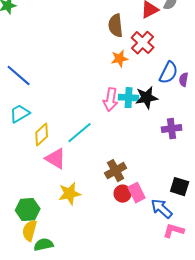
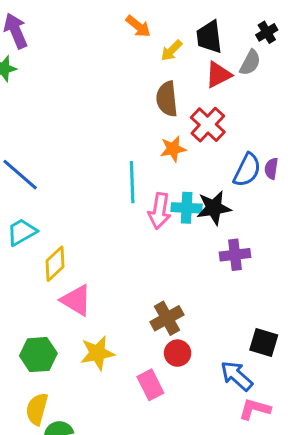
purple semicircle: (184, 80) -> (271, 169), moved
purple cross: (172, 129) -> (235, 255), moved
cyan line: (80, 133) -> (132, 182), moved, turned -52
pink rectangle: (137, 193) -> (150, 385), moved
green hexagon: (28, 210) -> (38, 355), moved

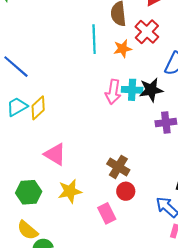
cyan line: (132, 182) -> (94, 39), moved
yellow diamond: (55, 264) -> (38, 108), moved
brown cross: (167, 318) -> (118, 167), turned -30
yellow semicircle: (37, 409) -> (28, 230), turned -65

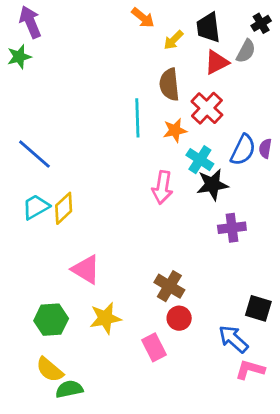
cyan cross: (132, 90) -> (200, 160), moved, turned 30

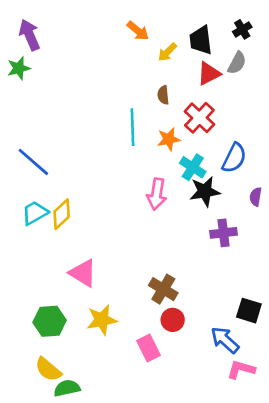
black cross: (261, 23) -> (242, 29), moved
brown semicircle: (169, 84) -> (163, 95), size x0.6
purple semicircle: (265, 148) -> (256, 197), moved

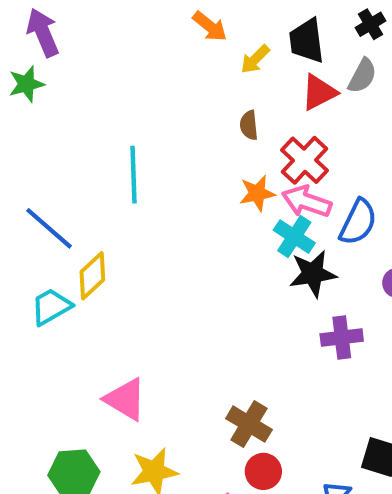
cyan line: (133, 127) -> (134, 175), moved
pink arrow: (157, 194) -> (307, 202), moved, turned 100
yellow diamond: (62, 214) -> (92, 276), moved

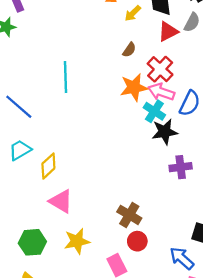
brown semicircle: (249, 125) -> (129, 50), turned -140
orange star: (257, 193) -> (134, 87), size x1.4
yellow diamond: (92, 276) -> (48, 166), moved

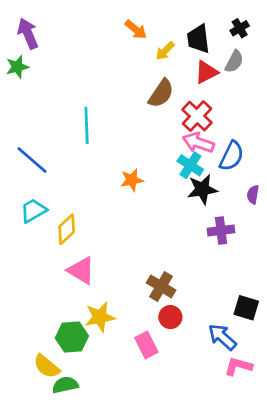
brown semicircle: (129, 50) -> (161, 93), size x1.6
orange star: (134, 87) -> (132, 180), moved, size x0.7
green hexagon: (32, 242) -> (72, 337), moved

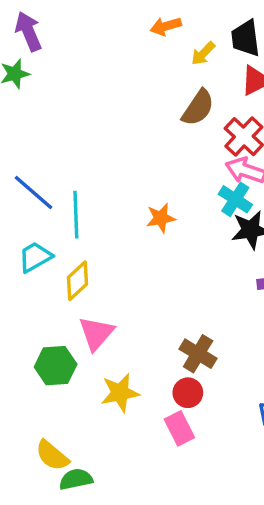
orange arrow: (136, 30) -> (166, 26), turned 125
cyan line: (87, 125) -> (76, 215), moved
pink triangle: (81, 270) -> (96, 333), turned 40
red circle: (170, 317) -> (188, 393), moved
green hexagon: (72, 337) -> (56, 366), moved

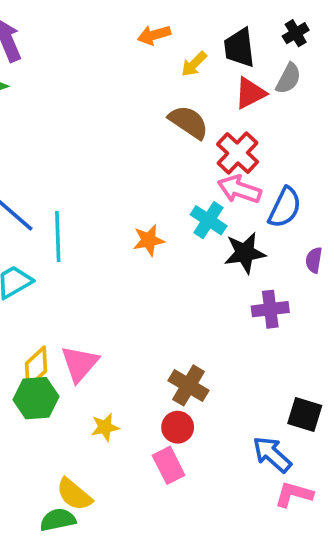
brown semicircle: (198, 108) -> (189, 122), turned -90
cyan cross: (235, 199) -> (209, 220), moved
yellow diamond: (78, 281) -> (36, 367), moved
yellow star: (120, 393) -> (105, 427), size x0.7
yellow semicircle: (52, 455) -> (74, 494), moved

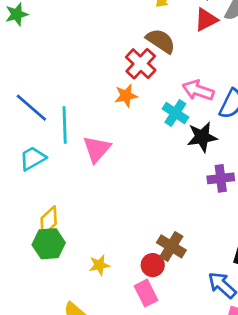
red cross: (238, 153) -> (141, 64), moved
orange star: (149, 240) -> (126, 96), moved
pink triangle: (80, 364) -> (97, 149), moved
brown cross: (189, 385) -> (171, 246), moved

